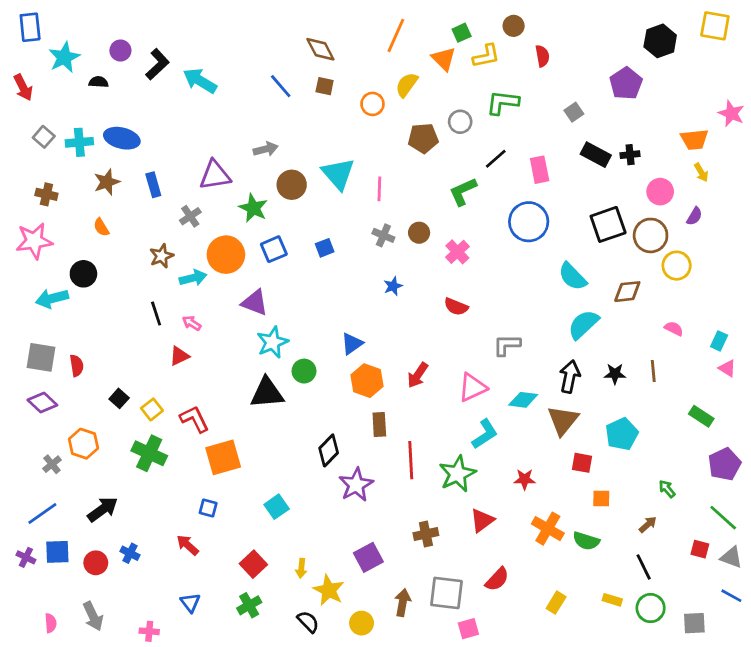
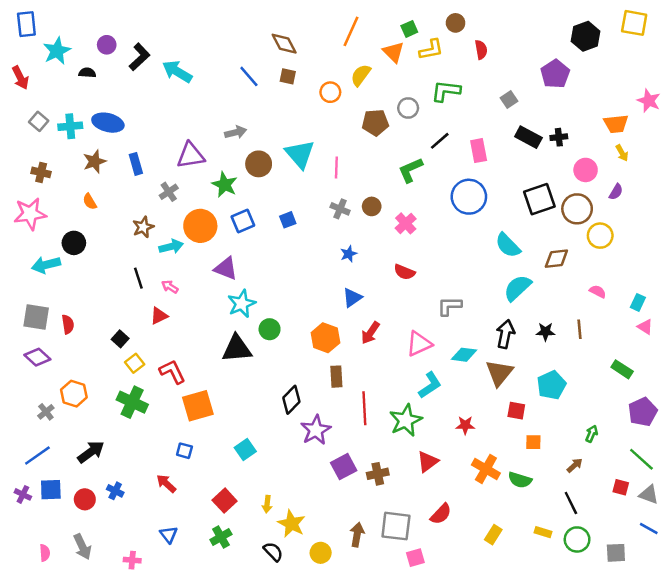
blue triangle: (352, 344) -> (352, 298), moved
black square: (119, 398) -> (120, 339), moved
green arrow: (667, 489) -> (592, 434), turned 63
purple square: (368, 557) -> (344, 467), moved

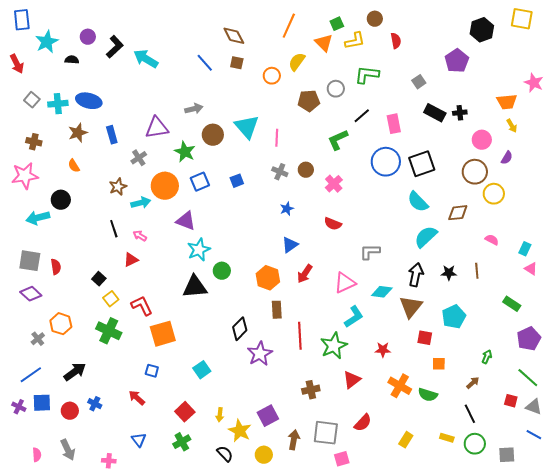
black square: (539, 199) -> (422, 164), moved
purple square: (344, 467) -> (268, 416), moved

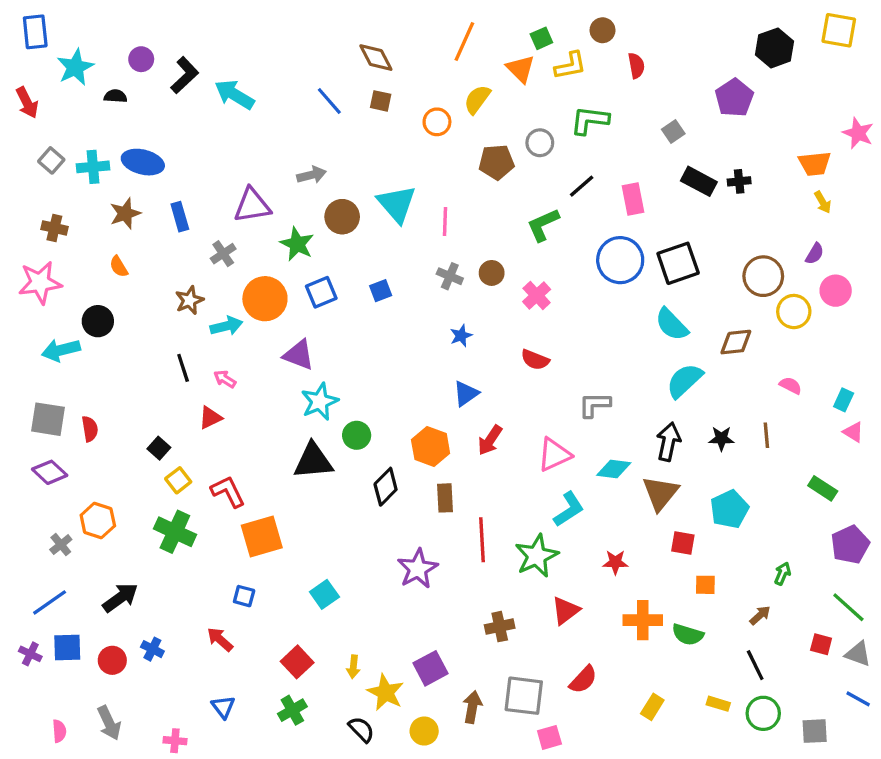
pink circle: (482, 140) -> (836, 291), moved
black diamond: (240, 329) -> (386, 487), moved
orange cross: (400, 386) -> (643, 620), turned -30

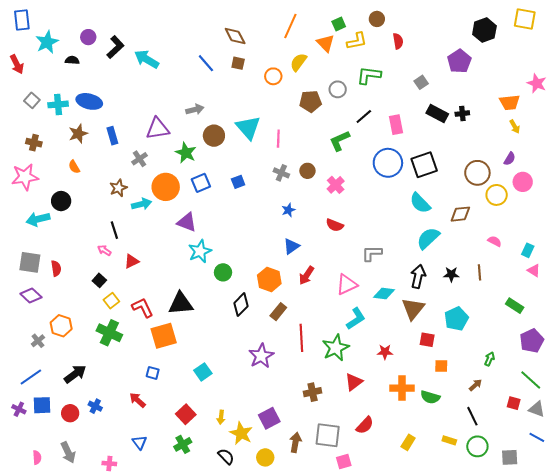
pink arrow: (225, 379) -> (104, 250), moved
black triangle: (313, 461) -> (181, 304), moved
brown rectangle: (445, 498) -> (278, 312), turned 42

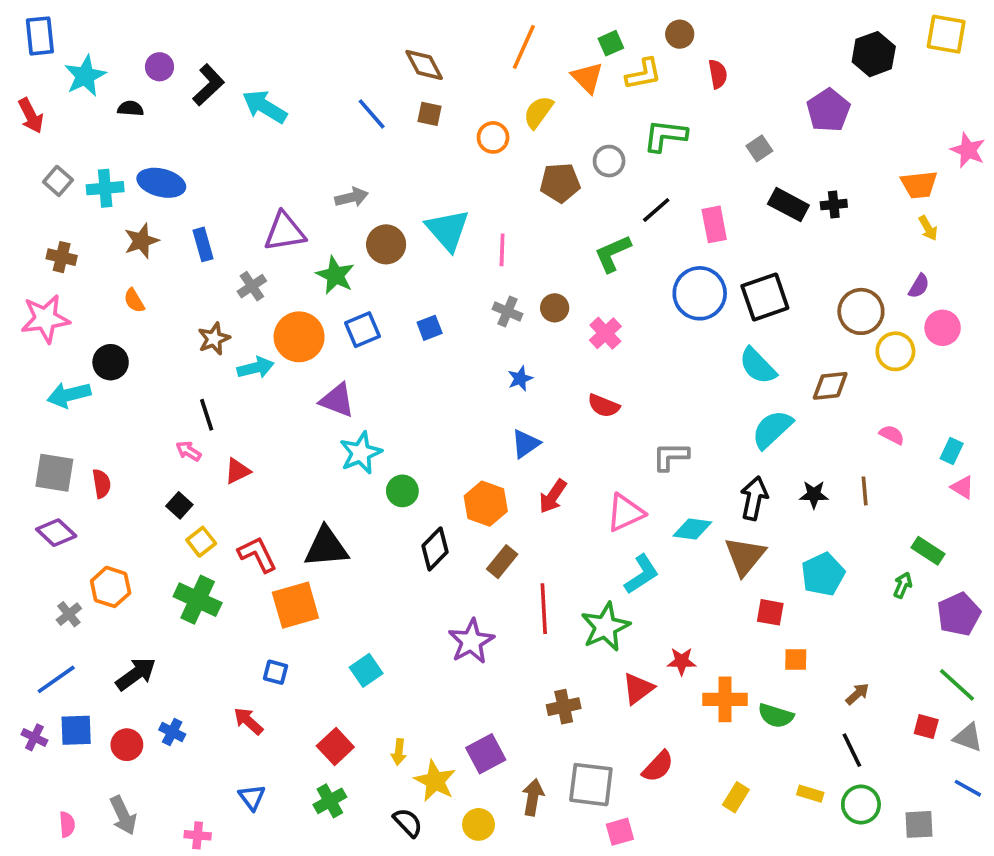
red star: (385, 352) -> (682, 661), moved
green arrow: (490, 359) -> (903, 585), moved

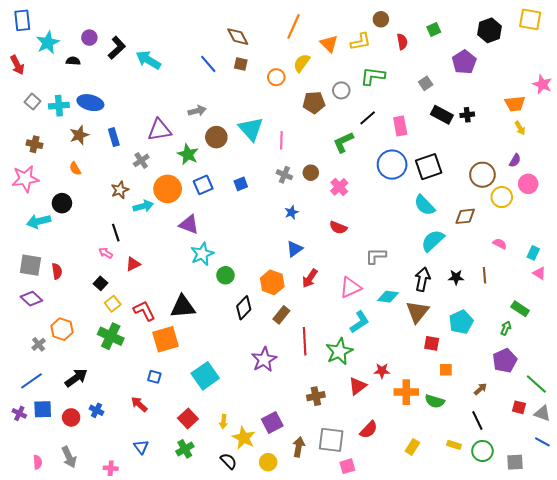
green square: (611, 43) -> (434, 29), moved
purple pentagon: (959, 614) -> (505, 361), moved
cyan square: (366, 670) -> (205, 376), size x1.5

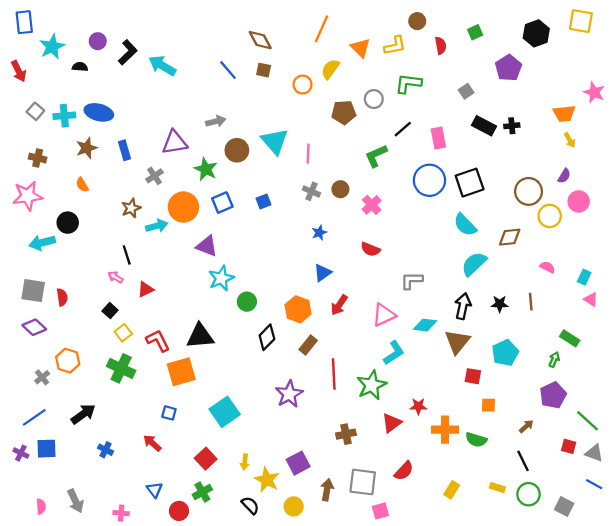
red circle: (71, 417) -> (179, 511), moved
gray square: (515, 462) -> (564, 506), turned 30

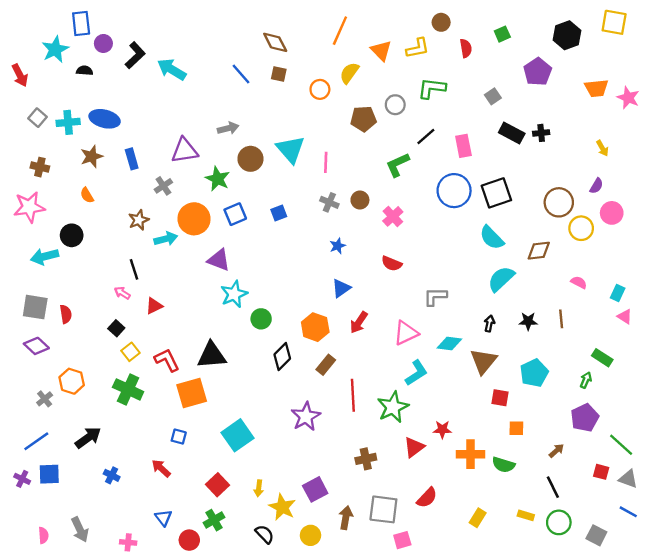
blue rectangle: (24, 22) -> (81, 23), moved
orange trapezoid: (564, 114) -> (596, 88), moved
black arrow: (463, 306) -> (489, 324), size x0.6

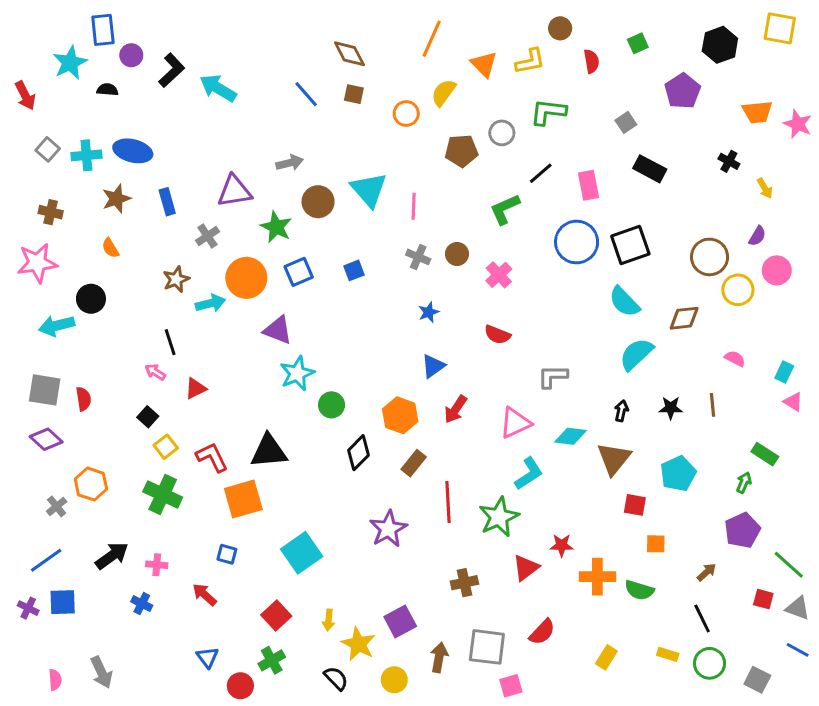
black cross: (541, 133) -> (729, 161), moved, turned 35
pink cross: (128, 542) -> (157, 565), moved

